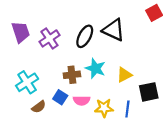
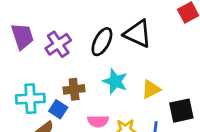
brown cross: (72, 75) -> (74, 89), moved
cyan cross: (27, 82) -> (30, 99), turned 30
blue square: (60, 97) -> (58, 109), moved

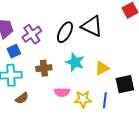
blue square: (58, 109) -> (14, 51), moved, turned 32

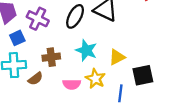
purple cross: (32, 34) -> (38, 19), turned -30
brown semicircle: (22, 98) -> (35, 79), moved
yellow star: (83, 99) -> (95, 79), moved, turned 30

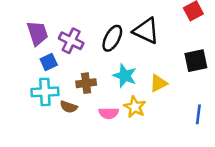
black square: (143, 75) -> (196, 61), moved
brown semicircle: (35, 79) -> (69, 107), turned 56
blue line: (120, 93) -> (198, 114), moved

